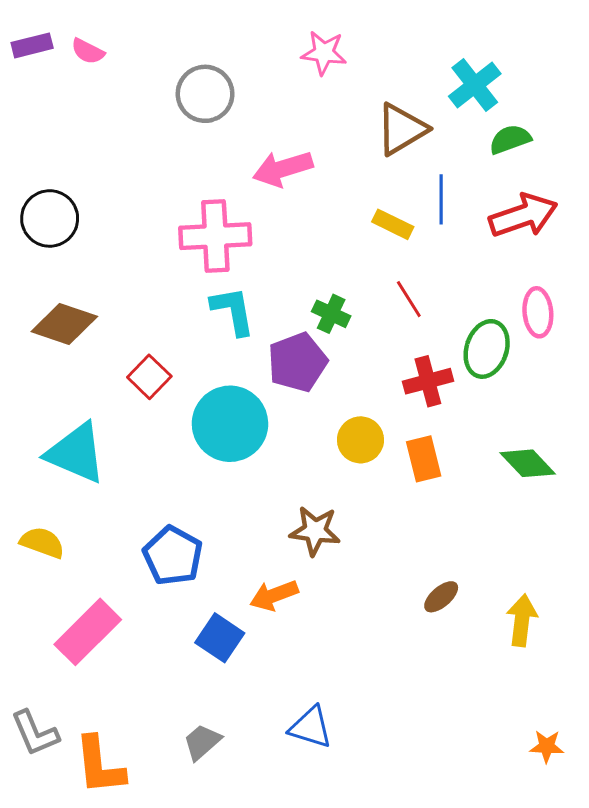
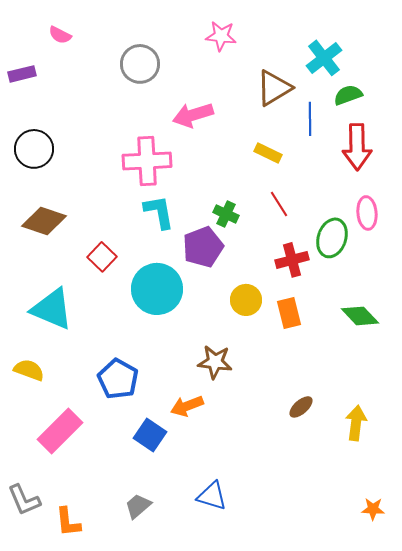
purple rectangle: (32, 45) -> (22, 74), moved
blue line: (441, 199) -> (310, 119), moved
red arrow: (523, 216) -> (357, 147), turned 108
orange L-shape: (99, 765) -> (68, 522), size x0.7

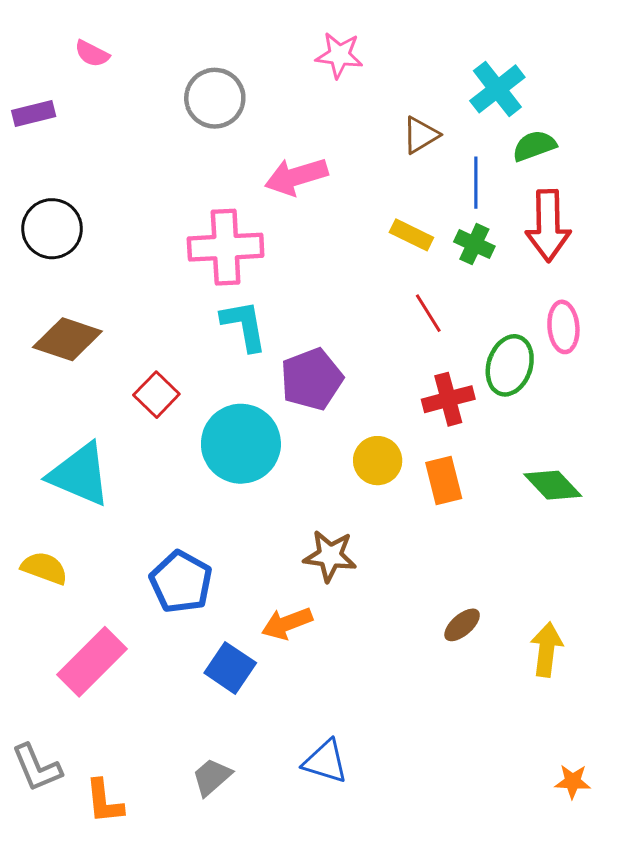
brown triangle: (274, 88) -> (421, 135), size x0.7
green cross: (226, 214) -> (474, 244), moved

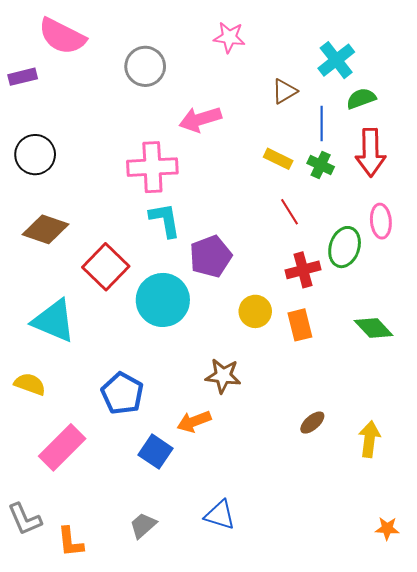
pink semicircle: (92, 54) -> (62, 36), size x2.0
red square: (156, 395) -> (106, 267), size x1.5

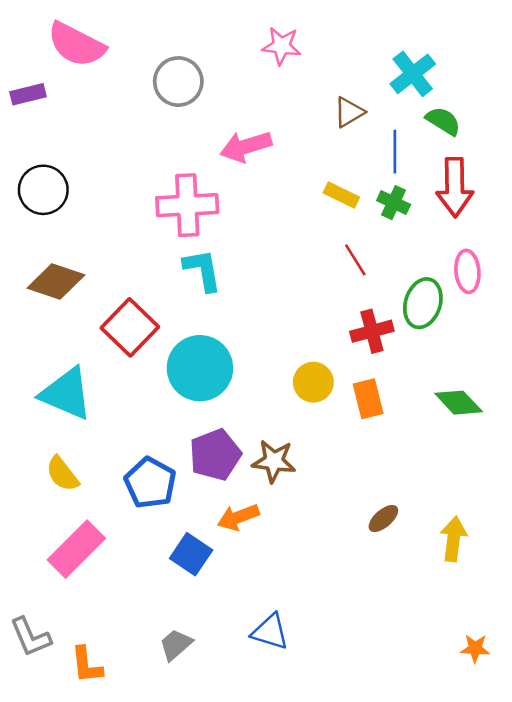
green semicircle: (361, 99) -> (443, 121), turned 52
purple pentagon: (211, 256) -> (215, 455), moved
yellow semicircle: (30, 384) -> (62, 474), moved, turned -148

